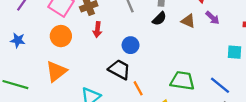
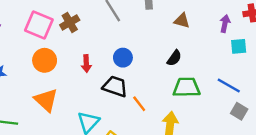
purple arrow: (212, 18) -> (225, 24), moved, turned -112
black semicircle: (159, 19) -> (174, 58), moved
red arrow: (97, 30) -> (86, 64), moved
orange triangle: (56, 71) -> (46, 100), turned -30

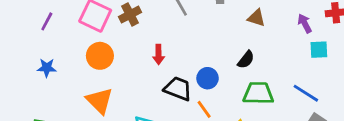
purple arrow: (225, 24) -> (305, 23), turned -42
blue circle: (123, 58) -> (208, 78), moved
red arrow: (86, 64) -> (159, 55), moved

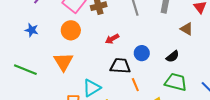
red arrow: (159, 55) -> (112, 39), turned 48
blue circle: (208, 78) -> (142, 53), moved
black trapezoid: (178, 89) -> (120, 66), turned -30

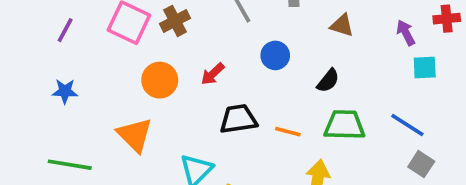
orange circle: (71, 30) -> (160, 80), moved
blue circle: (142, 53) -> (275, 55), moved
orange line: (135, 85) -> (288, 132), moved, turned -40

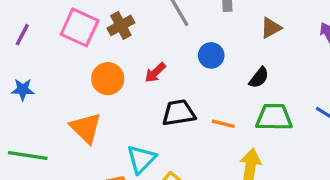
brown triangle: (342, 25) -> (271, 28), turned -45

